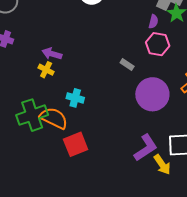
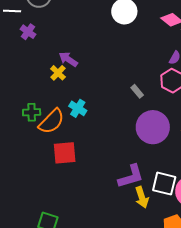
green cross: (32, 115) -> (32, 112), size x0.6
orange semicircle: (54, 118) -> (51, 121), turned 92

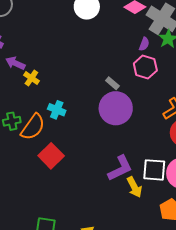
purple arrow: (68, 59) -> (15, 63), moved
purple circle: (153, 127) -> (116, 108), moved
red square: (65, 153) -> (51, 156), turned -30

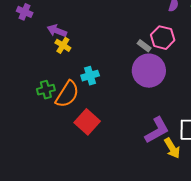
purple arrow: (15, 63) -> (57, 31), moved
pink hexagon: (145, 67) -> (163, 38), moved
cyan cross: (57, 110) -> (90, 76), turned -36

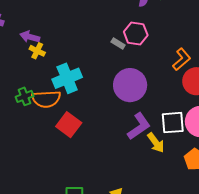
purple circle: (149, 71) -> (130, 85), moved
cyan cross: (90, 76) -> (67, 78), size x1.6
orange semicircle: (67, 94) -> (46, 99), turned 60

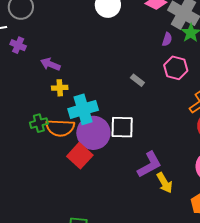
pink hexagon: (136, 33) -> (176, 68), moved
yellow cross: (37, 51) -> (60, 88), moved, turned -35
purple circle: (130, 85) -> (93, 133), moved
white square: (173, 123) -> (122, 127), moved

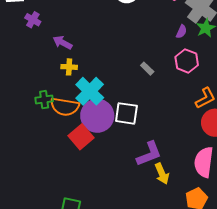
cyan cross: (83, 109) -> (90, 91), turned -36

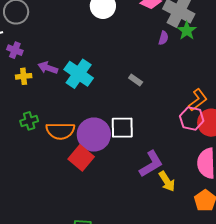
pink hexagon: (187, 61) -> (192, 119), moved
yellow cross: (69, 67) -> (24, 76), moved
cyan cross: (90, 91) -> (79, 74), moved
green cross: (44, 100) -> (29, 121), moved

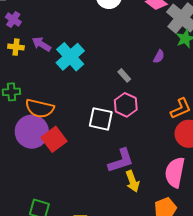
purple semicircle: (163, 38) -> (159, 57), moved
pink hexagon: (192, 119) -> (126, 105), moved
purple circle: (94, 135) -> (32, 132), moved

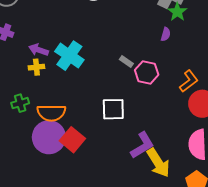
yellow cross: (16, 47) -> (36, 67), moved
purple semicircle: (159, 57) -> (166, 34), moved
pink hexagon: (126, 105) -> (147, 72), moved
yellow arrow: (132, 181) -> (158, 163), size x1.4

